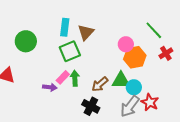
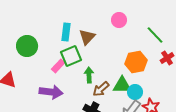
pink circle: (126, 44) -> (119, 20), moved
pink rectangle: (63, 77) -> (58, 66), moved
green arrow: (75, 78) -> (89, 75), moved
purple arrow: (50, 87) -> (51, 92), size x1.6

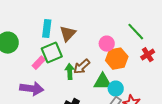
pink circle: (119, 20) -> (107, 44), moved
brown arrow: (101, 89) -> (82, 67), moved

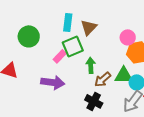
brown arrow: (82, 67) -> (103, 79), moved

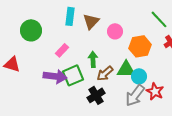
pink circle: (128, 37) -> (115, 31), moved
green square: (73, 46) -> (73, 75), moved
black cross: (94, 101) -> (96, 95), turned 30

